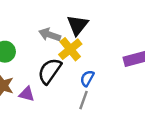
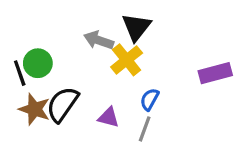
black semicircle: (50, 71) -> (62, 104), moved
purple triangle: (27, 94) -> (108, 117), moved

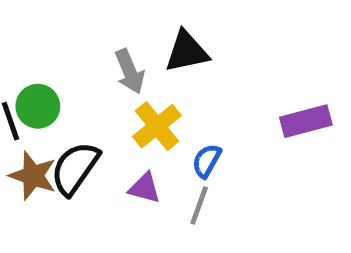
black triangle: (136, 27) -> (187, 52), turned 40
gray arrow: (99, 40) -> (130, 71), turned -132
yellow cross: (127, 60) -> (157, 126), moved

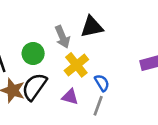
green circle: (38, 106) -> (33, 53), moved
blue semicircle: (207, 161) -> (102, 83), turned 120

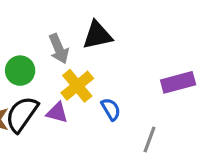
purple triangle: (70, 97) -> (57, 113), moved
gray line: (98, 106) -> (149, 139), moved

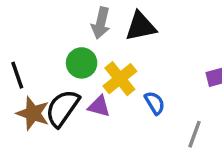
gray arrow: (59, 49) -> (101, 23), moved, turned 36
green circle: (20, 71) -> (82, 63), moved

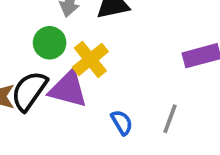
blue semicircle: (155, 103) -> (122, 122), moved
purple triangle: (99, 106) -> (68, 89), size x1.6

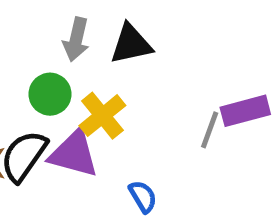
gray line: (170, 119) -> (210, 130), moved

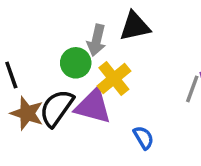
gray arrow: (76, 39) -> (97, 40), moved

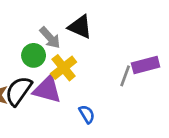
black triangle: (135, 26) -> (80, 27), turned 36
gray arrow: (97, 40) -> (50, 38), turned -55

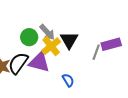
black triangle: (80, 27) -> (69, 40), moved, turned 36
gray arrow: (50, 38) -> (47, 32), moved

